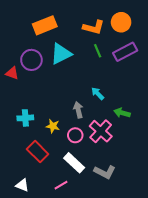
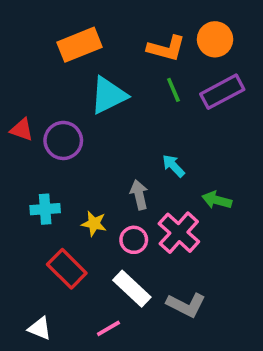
purple circle: (31, 60) -> (63, 140), moved

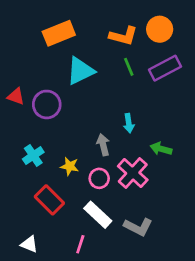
cyan arrow: (173, 166) -> (129, 123), turned -144
cyan cross: (45, 209) -> (33, 156), turned -30
pink line: (108, 328) -> (80, 244), turned -42

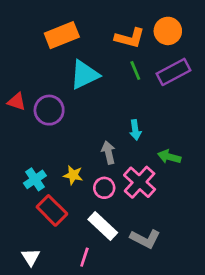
cyan cross: (33, 156) -> (35, 179), moved
white triangle: (29, 244) -> (31, 257), turned 36

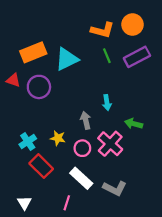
orange rectangle: (62, 35) -> (33, 52), moved

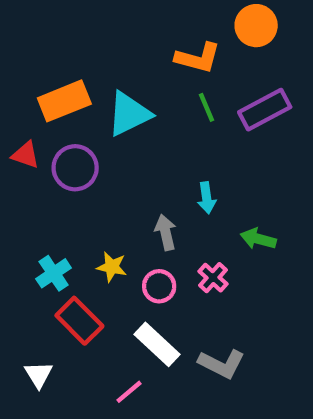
orange circle: (132, 25) -> (256, 26), moved
pink cross: (110, 144) -> (213, 278), size x0.6
white triangle: (24, 203) -> (38, 375), moved
pink line: (67, 203) -> (129, 392), turned 32

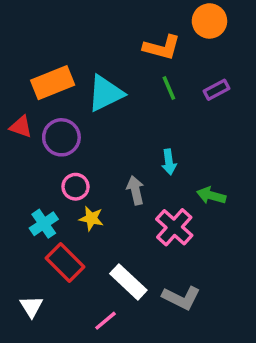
purple rectangle: (265, 110) -> (217, 90), size x0.6
pink cross: (213, 278) -> (174, 227), size x1.5
pink circle: (159, 286) -> (76, 187), moved

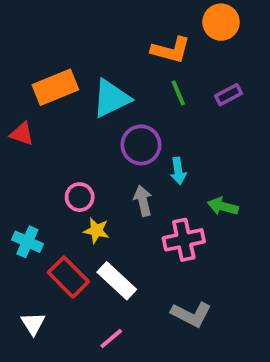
purple circle: (61, 137) -> (141, 145), moved
cyan cross: (44, 224) -> (27, 242), moved, turned -32
pink cross: (174, 227) -> (184, 240), turned 36
white rectangle: (128, 282) -> (117, 281), moved

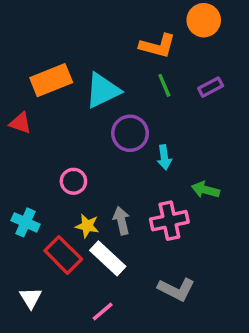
gray arrow: (143, 201) -> (121, 221), moved
yellow star: (96, 231) -> (87, 226), moved

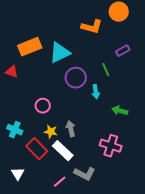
green line: (164, 85) -> (106, 70), moved
pink cross: (169, 221) -> (111, 146), moved, turned 30
gray L-shape: (176, 289) -> (85, 174), moved

